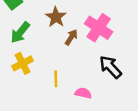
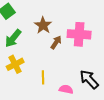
pink cross: (99, 28) -> (79, 34), turned -30
black arrow: (110, 67) -> (89, 79), moved

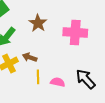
brown arrow: (56, 42) -> (30, 57), moved, turned -104
pink semicircle: (66, 89) -> (58, 82), moved

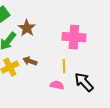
brown star: (38, 23) -> (27, 28), moved
yellow line: (38, 77) -> (64, 66), moved

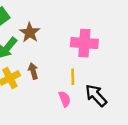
brown arrow: (30, 61) -> (33, 71), turned 56
pink semicircle: (57, 85) -> (65, 99), turned 56

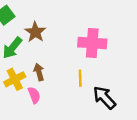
pink semicircle: (65, 99) -> (34, 95), moved

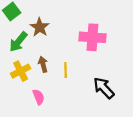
yellow line: (80, 78) -> (66, 70), moved
pink semicircle: (34, 95) -> (39, 97), moved

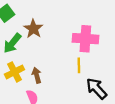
brown arrow: (43, 64) -> (37, 75), moved
yellow line: (66, 70) -> (79, 65), moved

